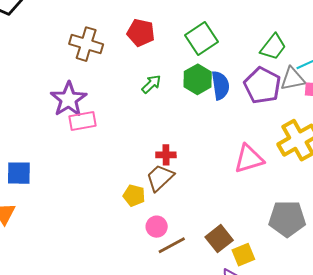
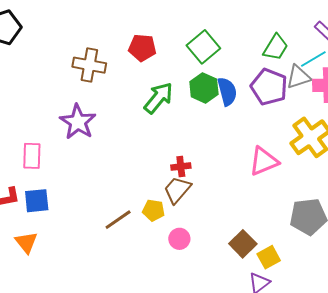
green arrow: (151, 84) -> (158, 98), size x1.6
pink rectangle: (82, 121) -> (32, 156), moved, turned -72
brown line: (172, 245) -> (118, 220), moved

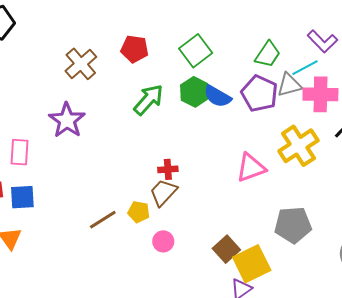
brown cross: (89, 65) -> (81, 64), turned 36
blue semicircle: (227, 91) -> (217, 96), turned 132
yellow square: (269, 257) -> (252, 264), size x1.6

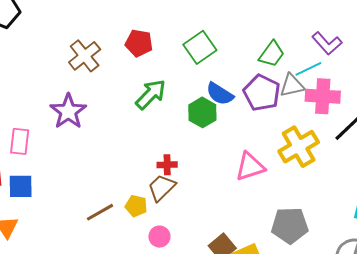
green hexagon: (194, 92) -> (202, 112), moved

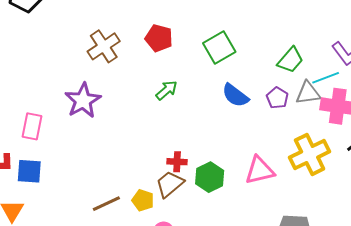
purple pentagon: (262, 93) -> (277, 98), size x0.6
green arrow: (151, 94) -> (166, 90), size x0.7
green hexagon: (202, 112) -> (210, 177), moved

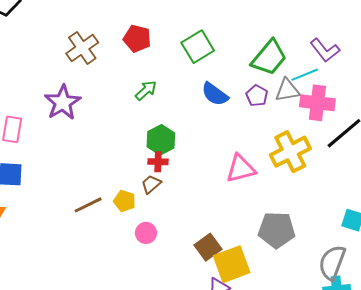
green trapezoid: (290, 60) -> (269, 58), size x1.4
green hexagon: (210, 177) -> (161, 140), moved
brown trapezoid: (170, 184) -> (151, 184), size x0.7

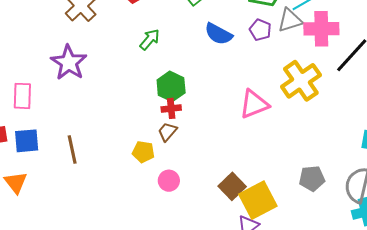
brown line: (88, 205) -> (72, 149), moved, turned -68
gray pentagon: (277, 230) -> (312, 178), moved, size x0.7

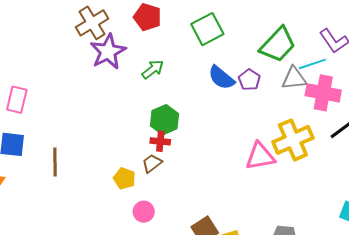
purple pentagon: (260, 30) -> (249, 80), moved
purple star: (69, 63) -> (108, 52), moved
pink triangle: (254, 104) -> (260, 156), moved

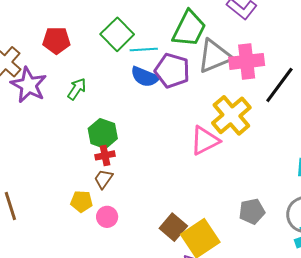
cyan line: (312, 64) -> (144, 50), moved, turned 32
gray triangle: (294, 78) -> (214, 56), size x1.4
purple pentagon: (249, 80) -> (172, 71), size x1.6
pink circle: (144, 212) -> (107, 217), moved

